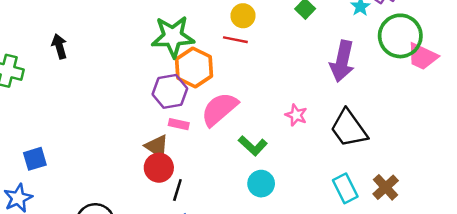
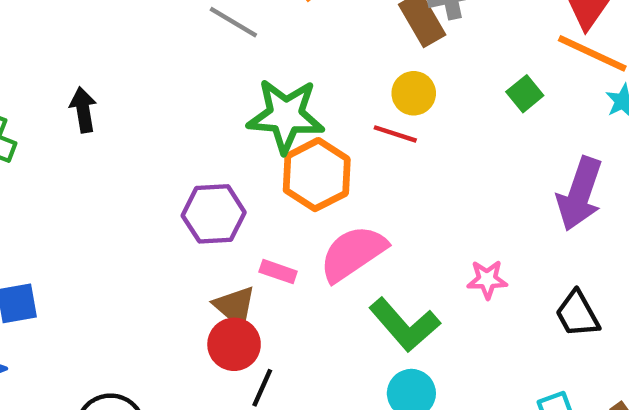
purple hexagon: (170, 91) -> (214, 214), moved
pink star: (296, 115) -> (487, 279), turned -30
black trapezoid: (349, 128) -> (577, 314), size x0.7
green L-shape: (253, 146) -> (404, 325), size x1.4

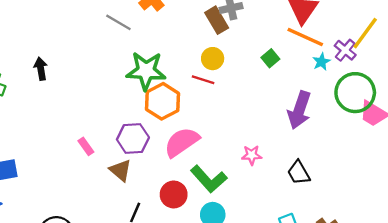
purple hexagon: (214, 214) -> (133, 139), moved
pink rectangle: (278, 272) -> (86, 146), moved, turned 36
red circle: (234, 344) -> (174, 194), moved

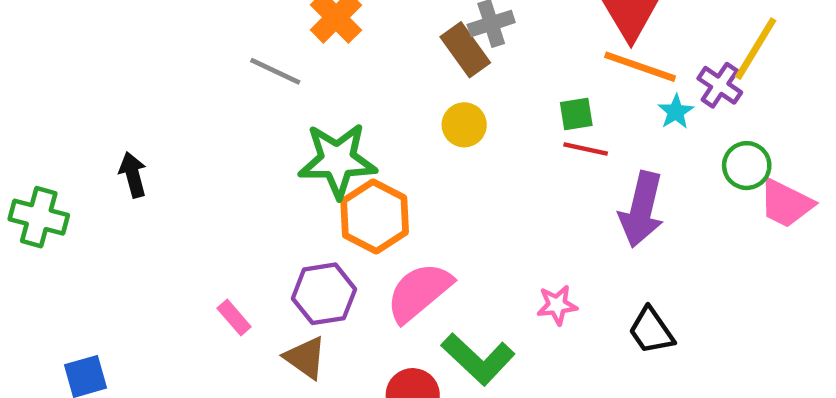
green square: (270, 58) -> (576, 114), turned 36
red line: (203, 80) -> (586, 149), moved
green circle: (355, 93) -> (747, 166), size x0.6

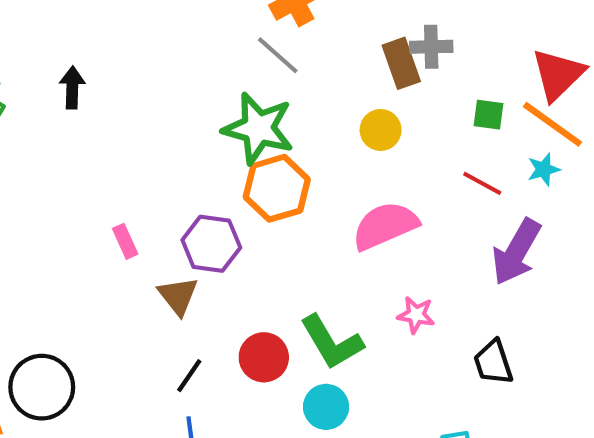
gray line: (275, 71) -> (278, 55), moved
cyan star: (676, 112) -> (544, 169), moved
green square: (576, 114) -> (489, 115), moved
pink semicircle: (419, 292) -> (385, 226), moved

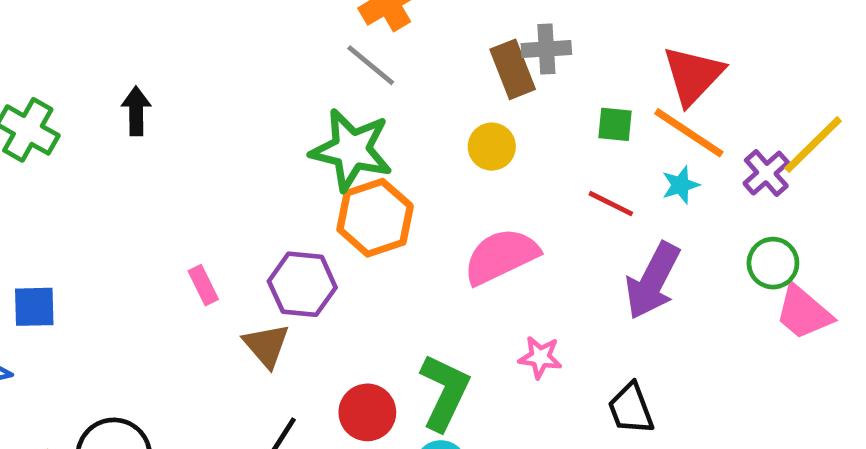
green L-shape: (332, 342) -> (444, 392), turned -122

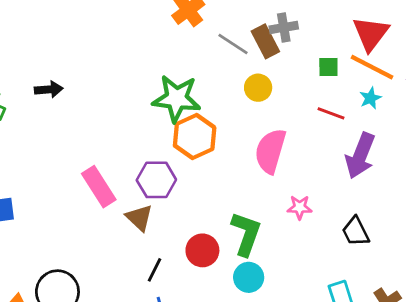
gray line: (371, 65) -> (233, 44), moved
black arrow: (136, 111) -> (49, 89), turned 92
pink semicircle: (501, 256) -> (270, 151), turned -42
pink rectangle: (203, 285) -> (99, 187), size x1.8

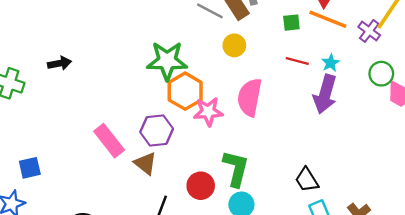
cyan star: (370, 98) -> (331, 63), moved
pink star: (300, 207) -> (208, 112), moved, size x1.4
black trapezoid: (356, 232) -> (307, 180), moved

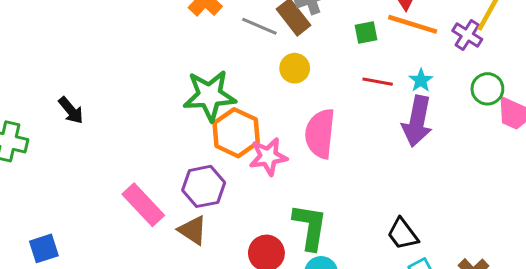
black arrow: (60, 63) -> (71, 110), turned 65

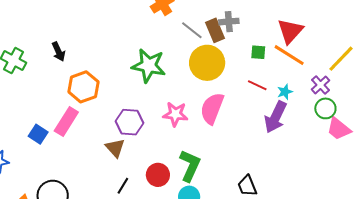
purple cross: (467, 35) -> (321, 85), moved
yellow circle: (295, 68) -> (207, 63), size x1.8
orange hexagon: (236, 133) -> (83, 87), moved
pink rectangle: (143, 205) -> (66, 121), moved, turned 60
blue square: (44, 248) -> (38, 134), moved, turned 36

